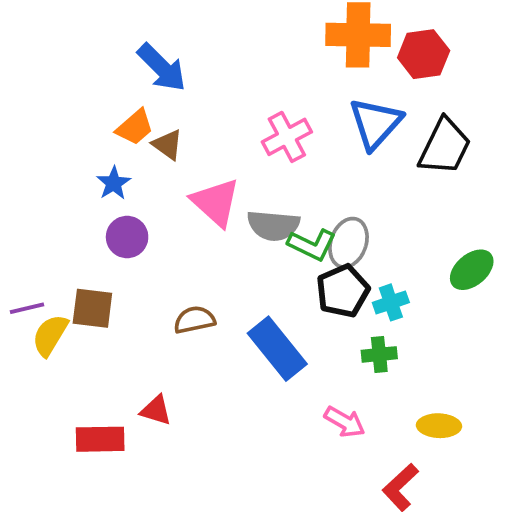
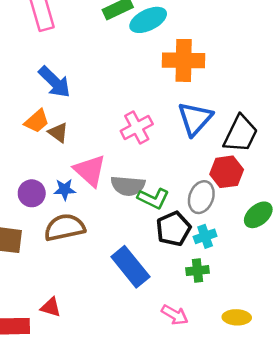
red hexagon: (424, 54) -> (227, 172), moved
blue star: (114, 183) -> (65, 190), moved, turned 30
gray ellipse: (348, 243) -> (201, 197), moved
brown semicircle: (194, 320) -> (65, 227), moved, size x1.5

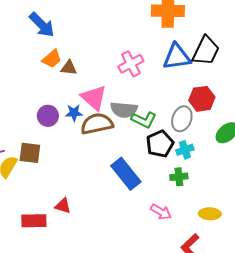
blue arrow: (54, 82) -> (42, 25), moved
blue triangle: (195, 119) -> (177, 57), turned 40
brown triangle: (58, 133) -> (69, 68), turned -30
black trapezoid: (241, 134) -> (206, 51), moved
brown semicircle: (65, 227) -> (97, 124), moved

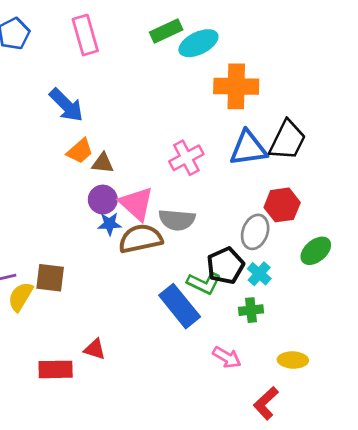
purple circle: (48, 116) -> (103, 200), moved
green L-shape: (144, 120) -> (204, 283), moved
cyan cross: (185, 150) -> (259, 274), turned -30

